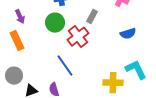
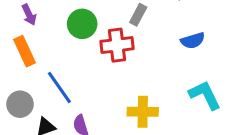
red cross: (78, 37) -> (117, 45), turned 30
blue line: (65, 66) -> (59, 88), moved
yellow cross: (113, 83) -> (143, 112), moved

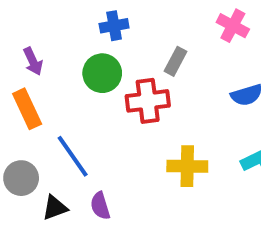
yellow cross: (143, 112) -> (187, 166), moved

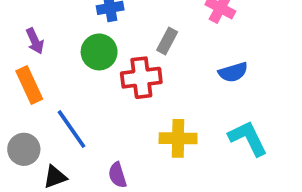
purple semicircle: (100, 206) -> (117, 175), moved

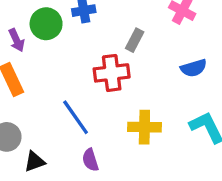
green circle: (99, 52) -> (46, 24), moved
blue line: (72, 129) -> (76, 117), moved

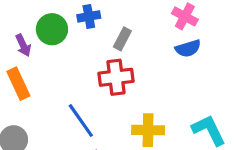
gray rectangle: (135, 40) -> (122, 39), moved
blue semicircle: (194, 68) -> (188, 48), moved

